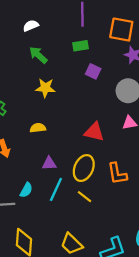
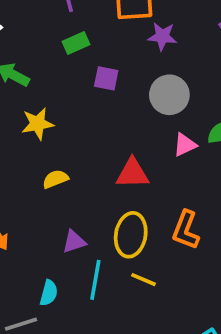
yellow semicircle: (38, 128) -> (55, 179), moved
orange L-shape: (117, 174) -> (186, 230), turned 45

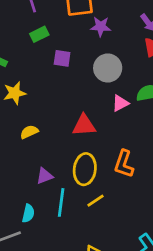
yellow line: (144, 280) -> (95, 201), turned -54

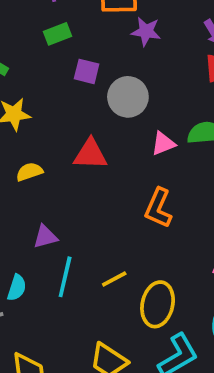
gray circle: (108, 68) -> (128, 97), moved
red triangle: (84, 125) -> (90, 154), moved
orange L-shape: (124, 164) -> (158, 208), moved
yellow ellipse: (85, 169) -> (158, 304), moved

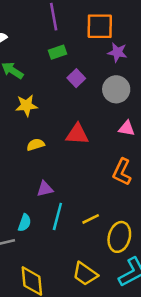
purple square: (87, 71) -> (76, 78), turned 30
gray circle: (128, 97) -> (116, 89), moved
pink triangle: (163, 143) -> (127, 128), turned 30

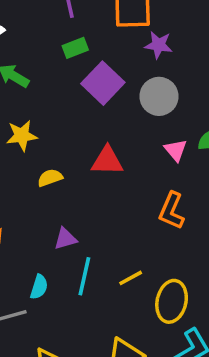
purple square: (76, 78) -> (103, 83), size x1.6
yellow star: (26, 106) -> (22, 136), moved
pink triangle: (127, 128) -> (176, 150), turned 42

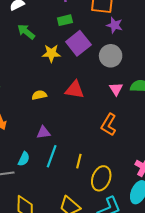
yellow star: (22, 136) -> (51, 53), moved
yellow line: (131, 278) -> (79, 161), turned -56

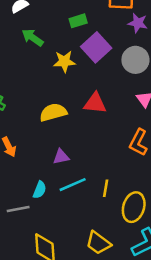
yellow semicircle: (39, 95) -> (53, 112), size x1.5
cyan line: (52, 156) -> (73, 185), turned 50

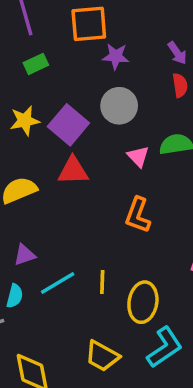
purple square: (96, 47) -> (68, 125), moved
purple triangle: (61, 157) -> (24, 255), moved

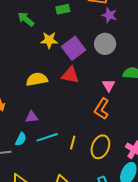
pink triangle: (138, 156) -> (109, 85), moved
yellow ellipse: (143, 302) -> (100, 147), moved

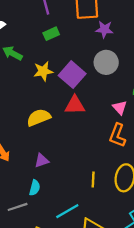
cyan line: (47, 137) -> (67, 211), moved

